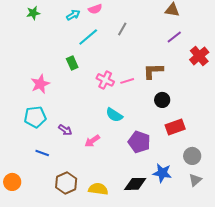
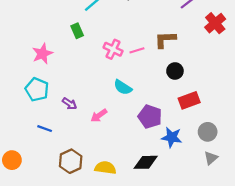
cyan pentagon: (35, 117) -> (37, 89), turned 30
blue star: (162, 173) -> (172, 137), moved

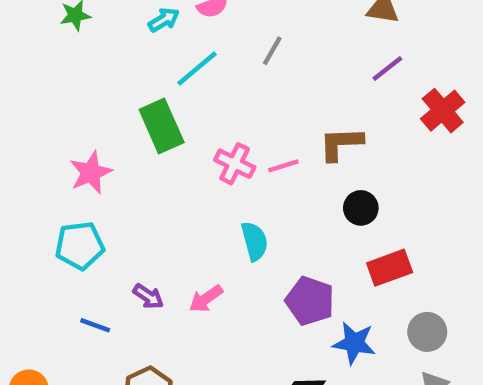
green rectangle: (77, 31) -> (162, 126), size x1.6
cyan semicircle: (123, 87) -> (255, 241), turned -138
cyan pentagon: (37, 89) -> (80, 246), turned -30
purple arrow: (70, 104) -> (148, 296), moved

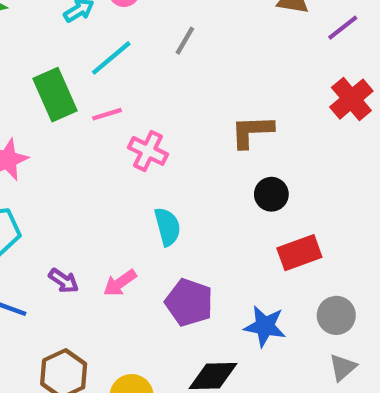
purple line: (387, 68) -> (343, 28), moved
green rectangle: (162, 126) -> (55, 95), moved
pink line: (283, 166) -> (107, 114), moved
purple pentagon: (310, 301) -> (189, 302), moved

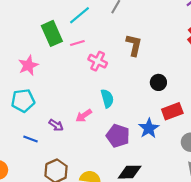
brown L-shape: (252, 131) -> (134, 45), moved, turned 105
pink arrow: (120, 283) -> (84, 116), moved
blue star: (265, 326) -> (149, 128), moved, turned 30

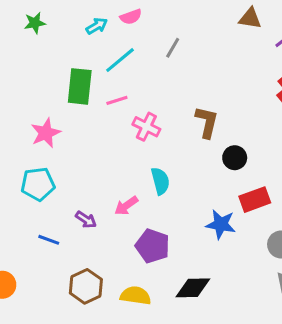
green rectangle: (52, 33) -> (80, 86), turned 30
brown L-shape: (134, 45) -> (207, 122), moved
blue star: (149, 128) -> (221, 224), turned -30
purple pentagon: (118, 136) -> (153, 246), moved

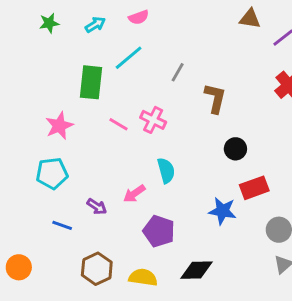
cyan arrow: (97, 26) -> (95, 25), moved
gray line: (173, 48) -> (178, 72), moved
pink line: (117, 100) -> (118, 124), moved, turned 48
brown L-shape: (207, 122) -> (215, 98), moved

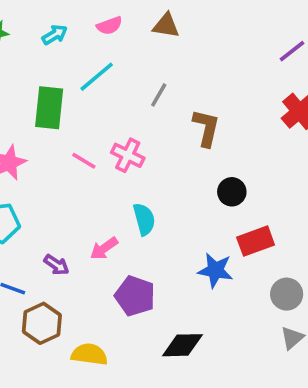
brown triangle: (250, 19) -> (166, 26), moved
brown hexagon: (97, 269) -> (42, 323), moved
yellow semicircle: (143, 277) -> (89, 354), moved

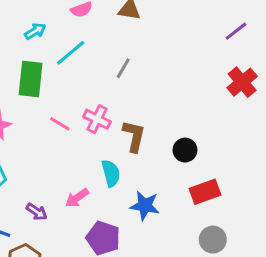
cyan arrow: (55, 35) -> (35, 31), moved
brown L-shape: (206, 128) -> (134, 136), moved
blue star: (215, 270) -> (145, 206), moved
gray circle: (287, 294) -> (213, 240), moved

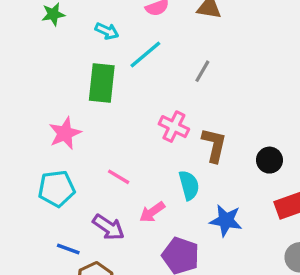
cyan arrow: (35, 31) -> (107, 31), turned 55
pink line: (60, 124) -> (119, 177), moved
purple arrow: (37, 212) -> (109, 227), size x1.4

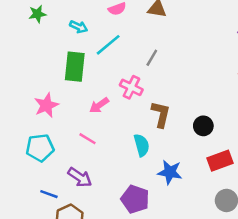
pink cross: (174, 127) -> (131, 87), moved
pink arrow: (152, 212) -> (99, 105), moved

